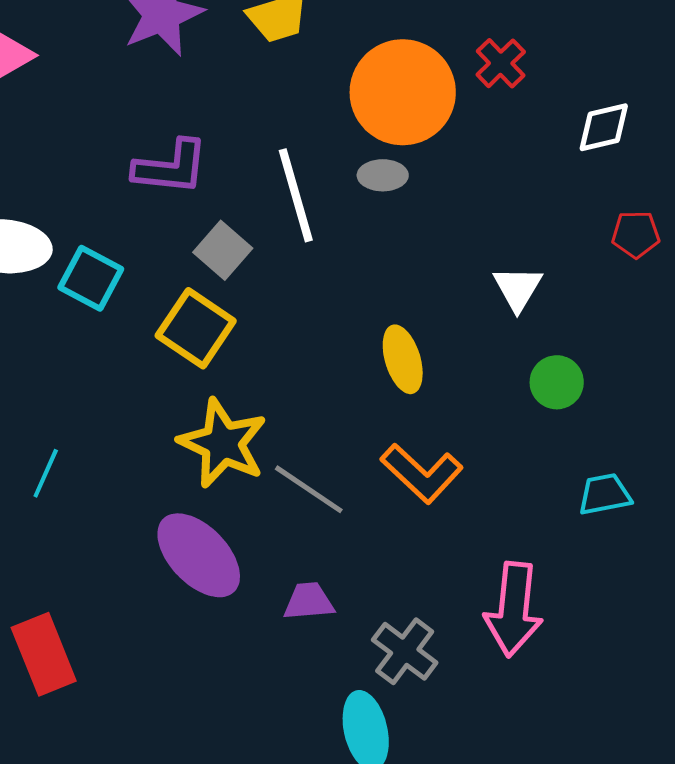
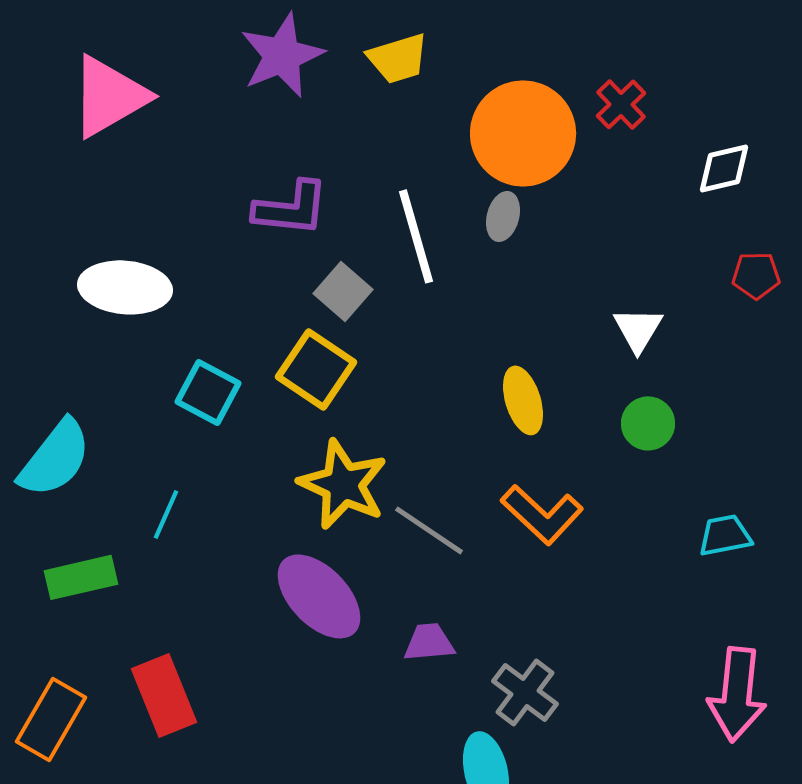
gray ellipse: (383, 175) -> (503, 216), turned -75
cyan square: (91, 278) -> (208, 392), moved
green circle: (557, 382) -> (648, 423), moved
pink arrow: (514, 609) -> (737, 694), moved

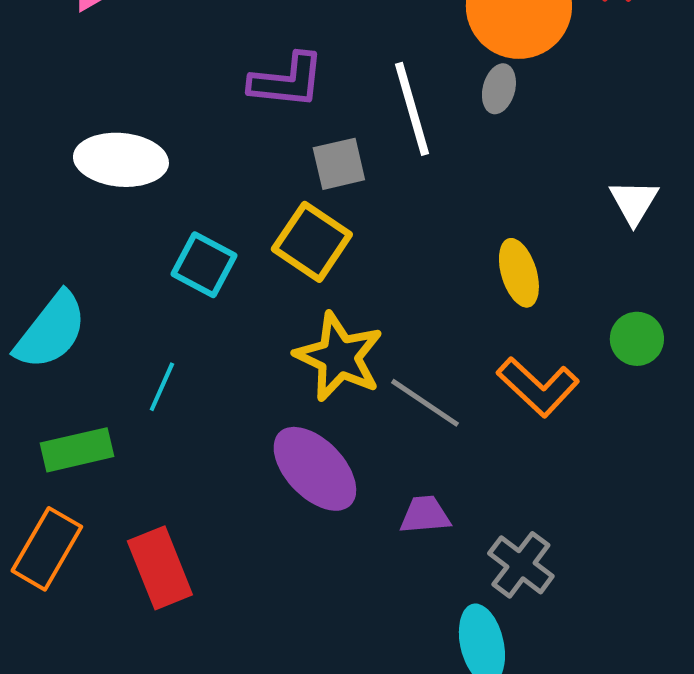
gray square: (343, 291) -> (339, 164), turned 36
green circle: (648, 423) -> (637, 339), moved
orange rectangle: (51, 719) -> (47, 549), moved

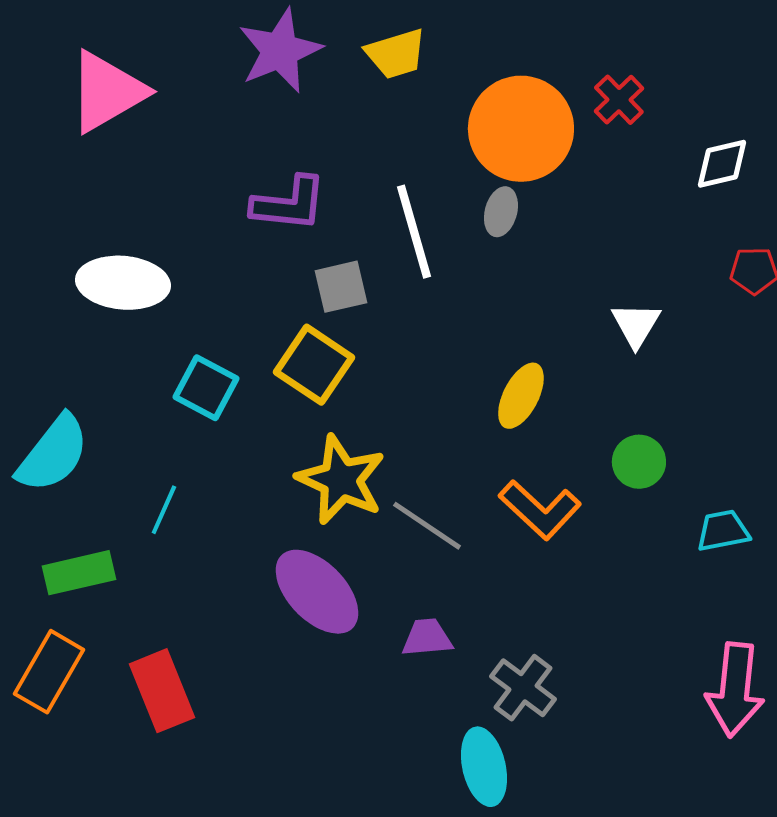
yellow ellipse: (519, 273) -> (521, 396), turned 44

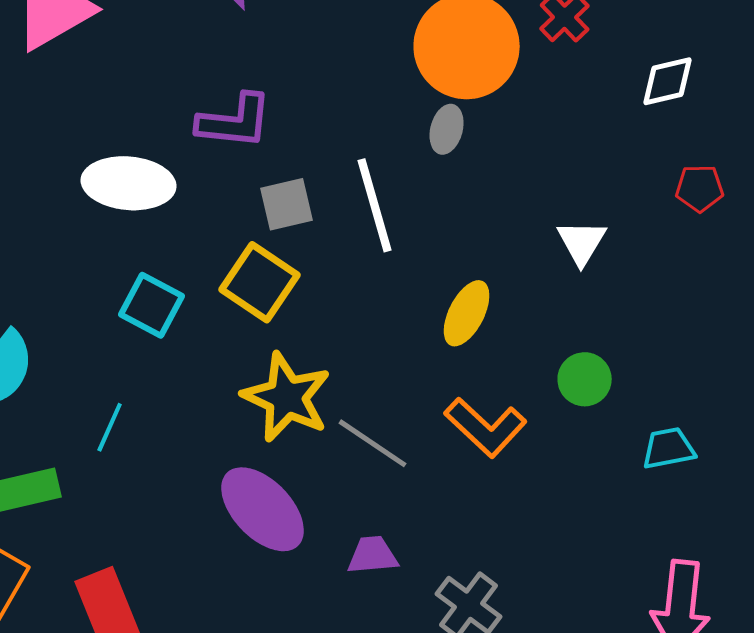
white line: (414, 232) -> (375, 205), moved
white ellipse: (123, 283) -> (129, 183), moved

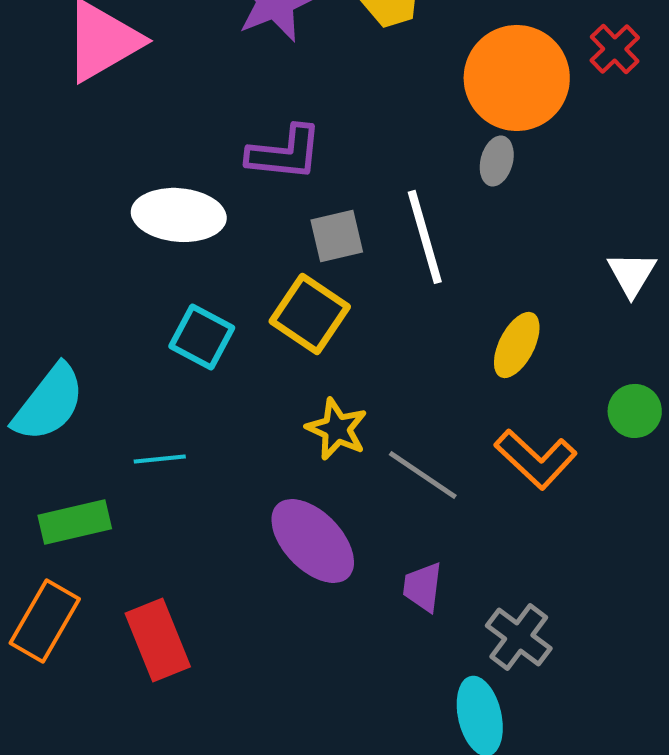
yellow star: (287, 397) -> (337, 429), size x0.7
cyan line: (110, 427) -> (160, 459), turned 60
purple trapezoid: (373, 555) -> (423, 587), turned -78

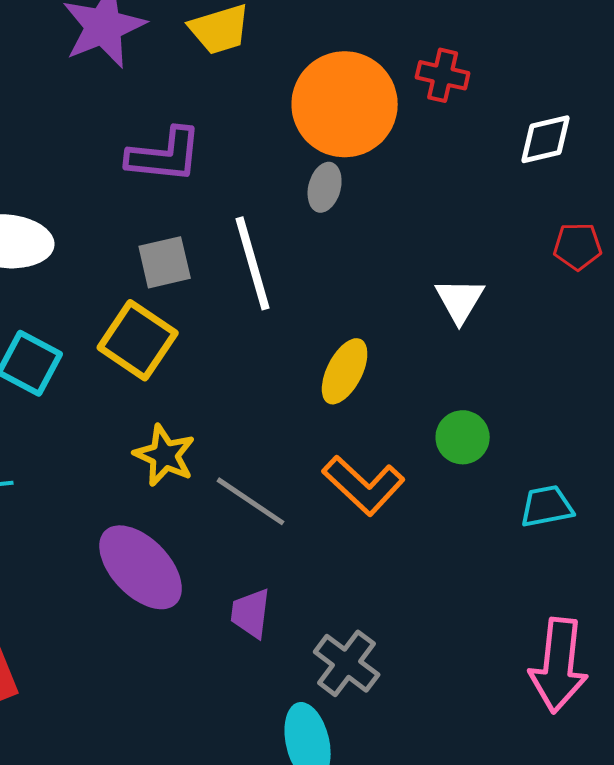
red cross: (615, 49) -> (443, 75), turned -33
purple L-shape: (285, 153) -> (165, 155), moved

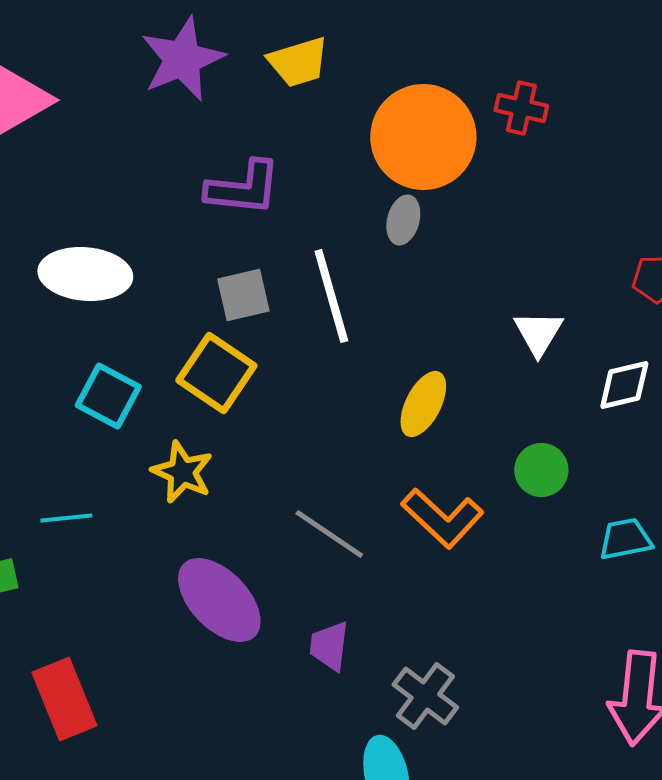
white diamond: (546, 139) -> (624, 385), moved
yellow star: (165, 455) -> (182, 472), moved

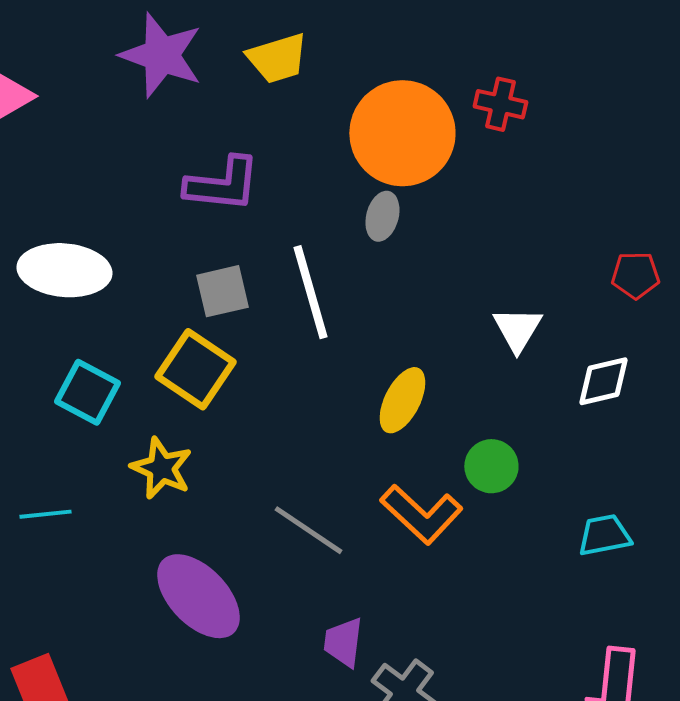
purple star: (182, 59) -> (161, 55), turned -30
green circle: (541, 470) -> (491, 466), moved
purple trapezoid: (329, 646) -> (343, 642), moved

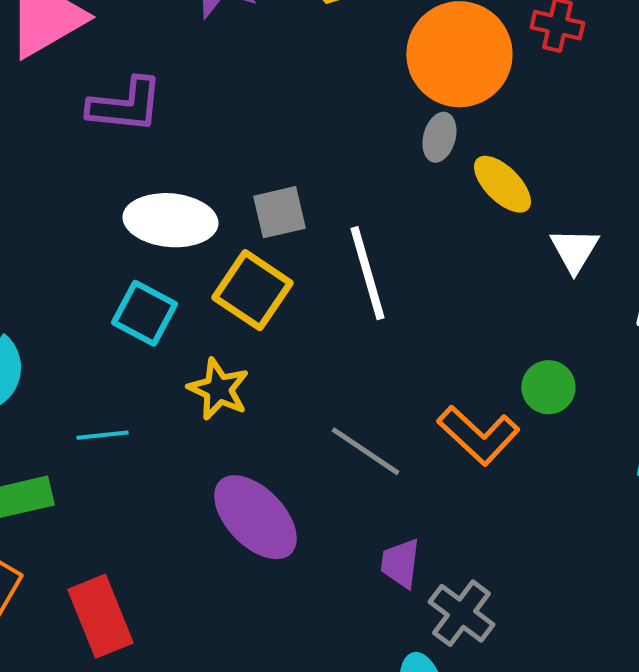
purple L-shape: (222, 184) -> (125, 105), moved
white ellipse: (64, 270) -> (170, 220), moved
white line: (310, 292) -> (367, 273), moved
yellow ellipse: (402, 400) -> (502, 184), moved, turned -72

